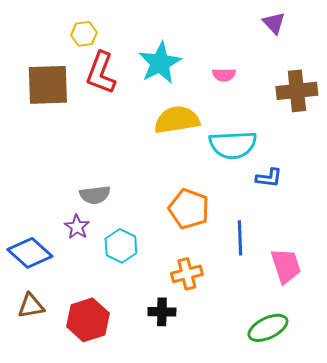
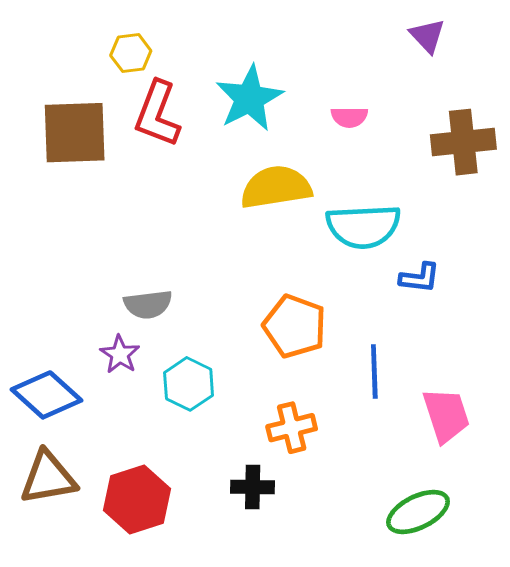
brown triangle: (31, 306) -> (48, 478), size x1.4

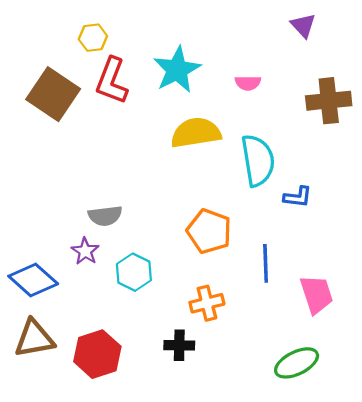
brown square: (75, 133) -> (53, 94), turned 36
cyan semicircle: (363, 226) -> (258, 160), turned -96

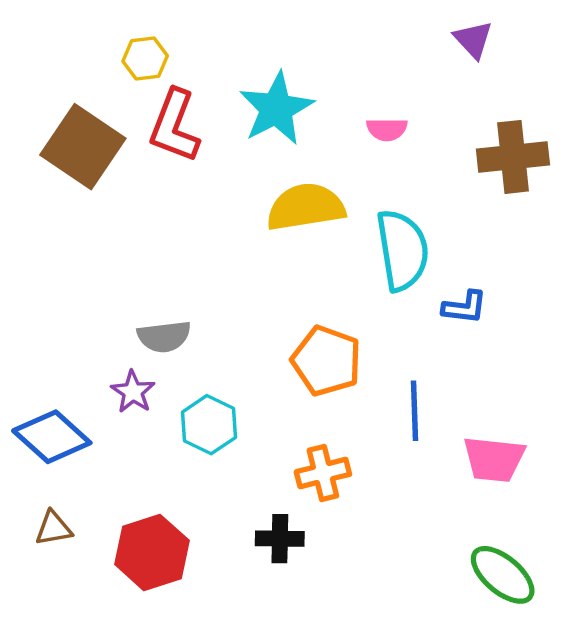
pink trapezoid: (316, 294) -> (494, 459), turned 114
brown triangle: (34, 339) -> (54, 528), size x0.6
green ellipse: (297, 363) -> (503, 575), moved, turned 66

